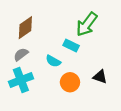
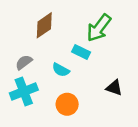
brown diamond: (25, 28) -> (44, 25), moved
orange circle: (70, 82) -> (67, 104), moved

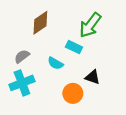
black triangle: (114, 88) -> (93, 77), moved
orange circle: (67, 104) -> (73, 93), moved

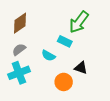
brown diamond: (40, 23) -> (20, 23), moved

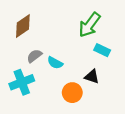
cyan rectangle: (65, 41) -> (102, 50), moved
gray semicircle: (19, 49) -> (34, 56), moved

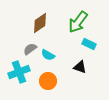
brown diamond: (23, 26) -> (40, 23), moved
orange circle: (72, 93) -> (48, 81), moved

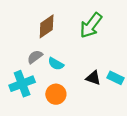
cyan rectangle: (89, 44) -> (115, 78), moved

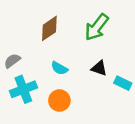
gray semicircle: (35, 57) -> (12, 61), moved
black triangle: (93, 78) -> (99, 68), moved

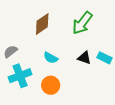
cyan rectangle: (123, 83) -> (104, 58), moved

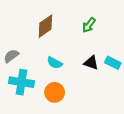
green arrow: (82, 23) -> (89, 25), size x0.6
cyan cross: (20, 76) -> (21, 82), turned 30

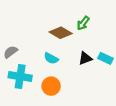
brown diamond: (45, 26) -> (61, 33), moved, turned 65
black triangle: (91, 63) -> (85, 58), turned -40

